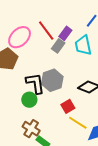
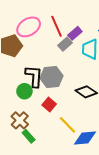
red square: (68, 106) -> (49, 104), moved, turned -32

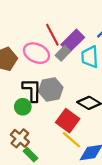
pink ellipse: (29, 27) -> (36, 53), moved, turned 60
purple rectangle: (75, 33) -> (73, 41), size x1.5
red square: (49, 104) -> (68, 121), moved, size x1.5

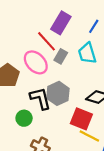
purple rectangle: (73, 41) -> (61, 23), moved
pink ellipse: (36, 53) -> (36, 62), turned 35
green circle: (23, 107) -> (24, 118), moved

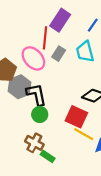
red line: (47, 41) -> (45, 38), turned 45
gray hexagon: (58, 93) -> (19, 87), moved
green circle: (24, 118) -> (40, 114), moved

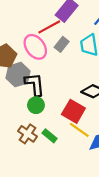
red line: (45, 38) -> (49, 27), turned 50
green rectangle: (48, 156) -> (50, 136), moved

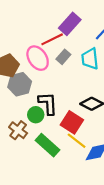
black L-shape: (35, 84) -> (48, 103), moved
brown cross: (28, 134) -> (18, 130), moved
green rectangle: (50, 136) -> (48, 145), size x1.6

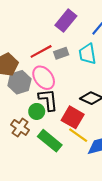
red line: (52, 39) -> (41, 51), moved
gray rectangle: (63, 57) -> (61, 53), turned 32
pink ellipse: (38, 58) -> (44, 78), moved

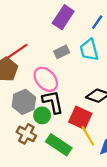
red line: (41, 51) -> (17, 51), moved
gray hexagon: (19, 82) -> (24, 102), moved
yellow line: (78, 135) -> (88, 136), turned 30

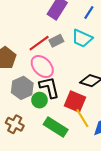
cyan trapezoid: (89, 50) -> (82, 38), turned -50
red line: (17, 51) -> (39, 43), moved
brown cross: (26, 134) -> (15, 124), moved

